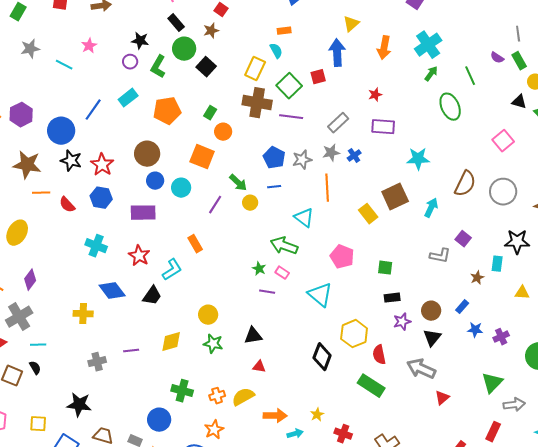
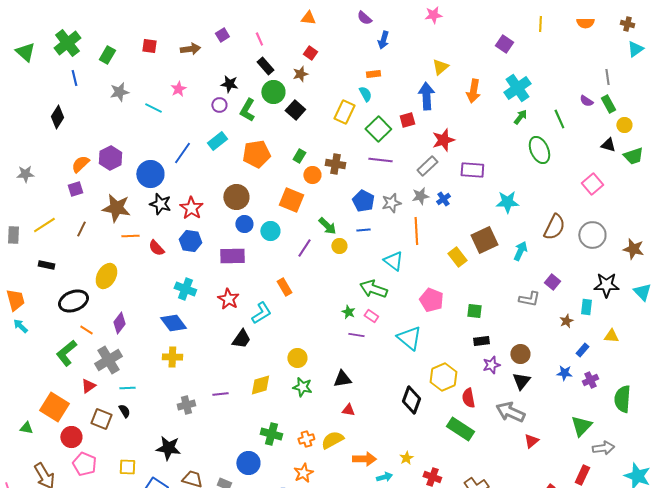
red star: (375, 95) -> (443, 140), moved, size x1.6
brown cross: (257, 103) -> (335, 164), moved, size x0.7
blue diamond: (112, 291) -> (173, 323), moved
blue rectangle: (462, 307) -> (582, 350), moved

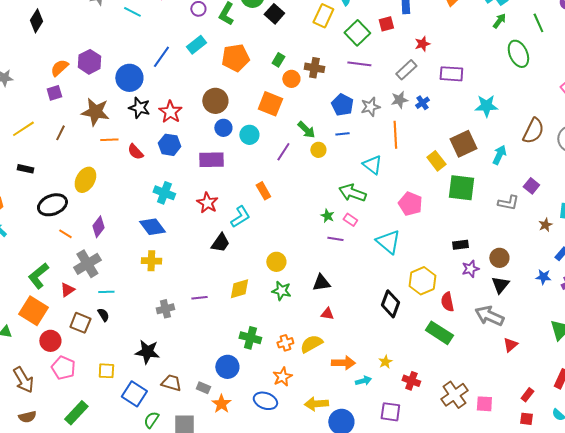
red star: (443, 140) -> (422, 44), size x0.7
green square: (474, 311) -> (461, 188), moved, size x1.8
green L-shape: (66, 353) -> (38, 276), moved

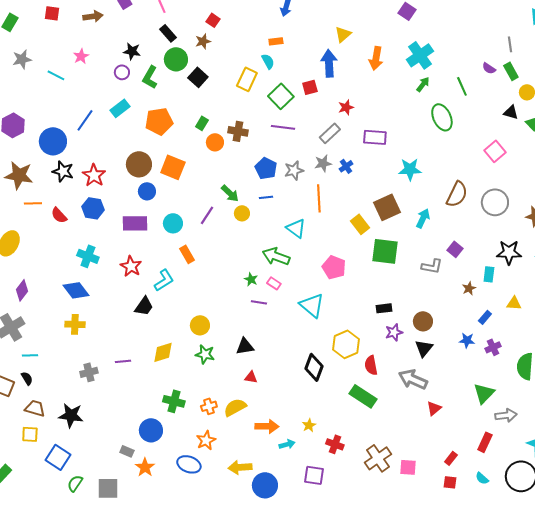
orange square: (270, 104) -> (173, 167), moved
cyan circle: (249, 135) -> (173, 223), moved
brown trapezoid: (171, 383) -> (35, 408), moved

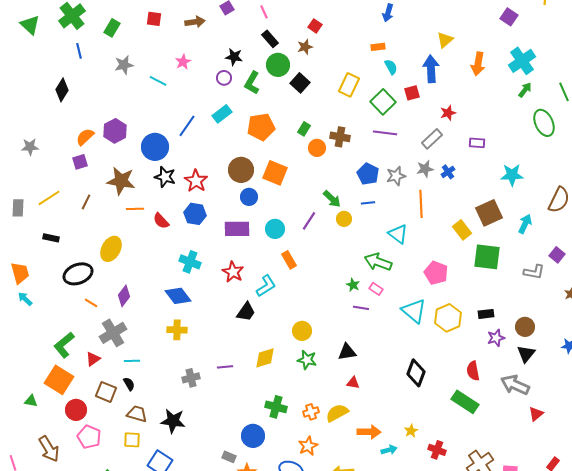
cyan semicircle: (268, 61) -> (391, 67), moved
purple rectangle: (375, 137) -> (477, 143), size x0.7
yellow hexagon: (346, 344) -> (448, 318), moved

